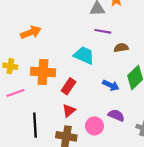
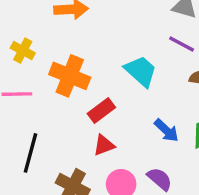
red triangle: (69, 111) -> (104, 145), moved

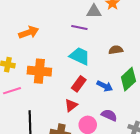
purple line: (182, 44) -> (79, 27), moved
red rectangle: (101, 111) -> (79, 84), moved

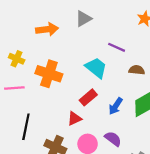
gray triangle: (94, 11) -> (83, 19), moved, turned -42
purple line: (79, 27) -> (117, 47), moved
blue arrow: (105, 86) -> (116, 106), turned 84

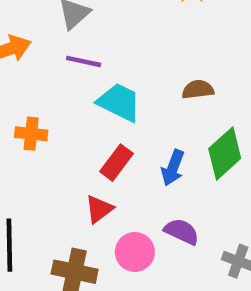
purple line: (117, 47) -> (84, 61), moved
orange cross: (49, 74) -> (31, 134), size x0.6

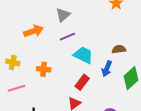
purple line: (84, 61) -> (67, 37), turned -35
blue arrow: (173, 168) -> (107, 69), moved

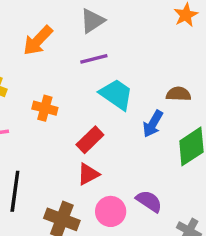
orange arrow: (34, 31) -> (38, 41), turned 144
red rectangle: (82, 82) -> (90, 140), moved

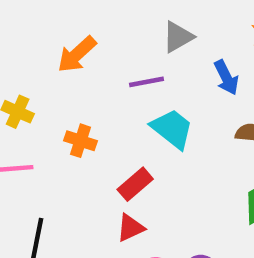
gray triangle: (92, 21) -> (178, 37), moved
blue arrow: (153, 124) -> (226, 77), moved, turned -60

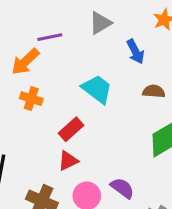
orange arrow: (77, 54) -> (25, 62), moved
purple line: (146, 82) -> (50, 37), moved

